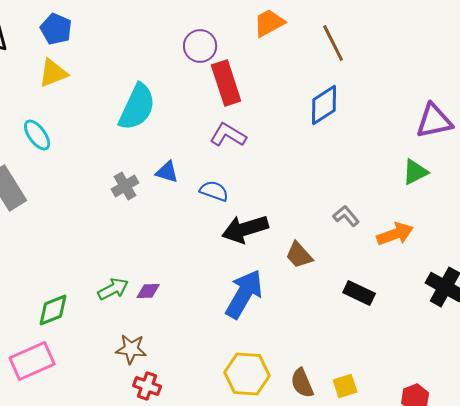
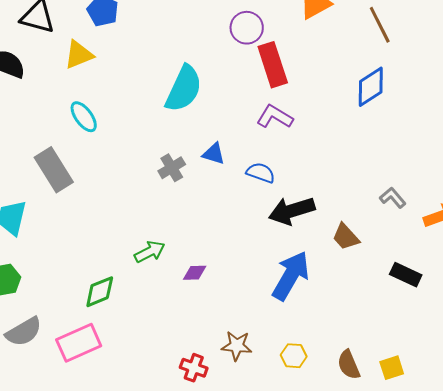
yellow triangle: (53, 73) -> (79, 55), moved
green arrow: (113, 289) -> (150, 252), moved
brown star: (131, 349) -> (237, 346), moved
yellow hexagon: (247, 374) -> (294, 356), size x0.6

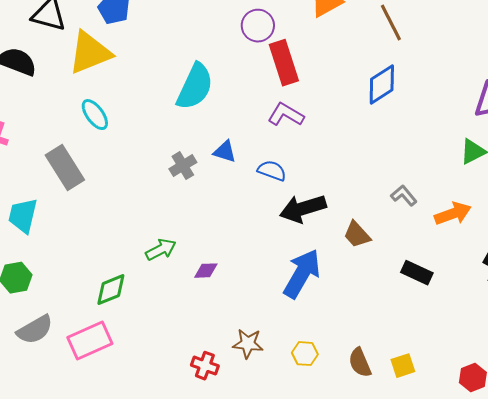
yellow triangle: (79, 55) -> (90, 53), size x1.5

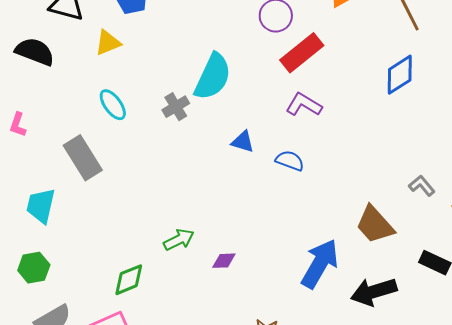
yellow triangle: (90, 53) -> (108, 43), size x0.6
red rectangle: (284, 63) -> (302, 53), turned 69
gray cross: (183, 166) -> (176, 107), moved
black arrow: (303, 209) -> (374, 292), moved
brown trapezoid: (357, 235) -> (375, 225), size x1.4

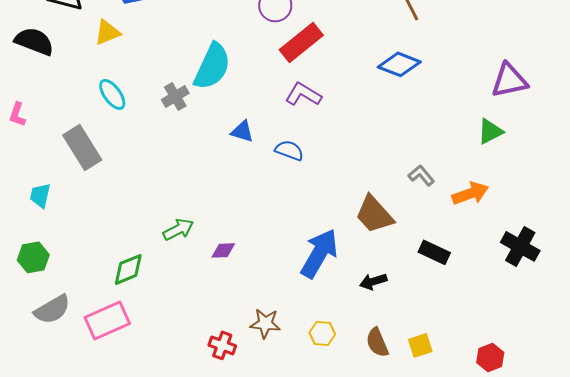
blue diamond: (400, 75) -> (399, 64), turned 54
cyan trapezoid: (41, 206) -> (40, 195), size x0.7
black arrow: (374, 292) -> (373, 281), size x0.6

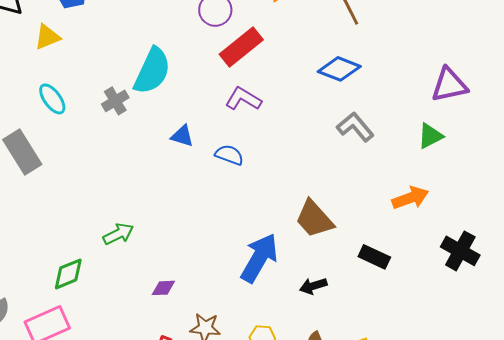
gray L-shape: (421, 175) -> (355, 127), moved, size x1.4
purple diamond: (223, 250) -> (163, 288), moved

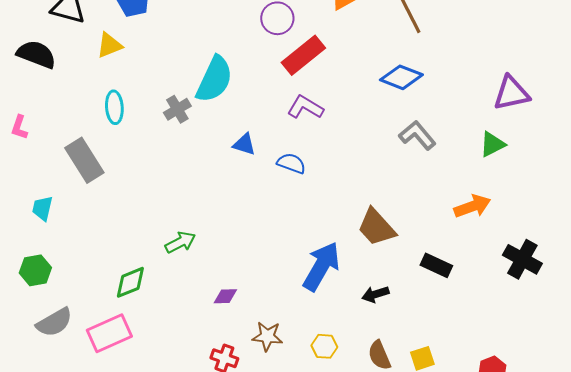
cyan ellipse: (52, 99) -> (114, 107), turned 32

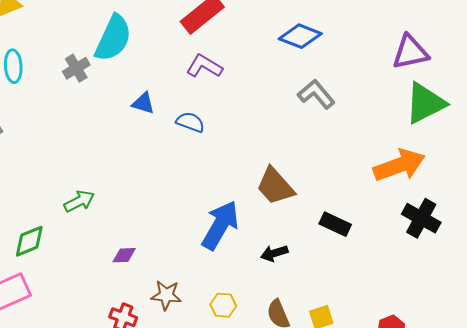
green triangle: (492, 144) -> (425, 103), moved, size x1.6
orange arrow: (472, 206) -> (399, 165), moved, size x1.4

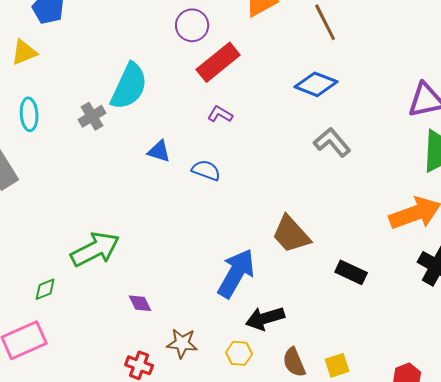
purple L-shape: (204, 66) -> (220, 114), size x0.7
green arrow: (79, 201) -> (95, 249), size x1.6
green diamond: (29, 241) -> (45, 289), size x0.7
black arrow: (274, 253) -> (265, 318), moved, size x1.4
purple diamond: (124, 255) -> (140, 303), turned 65

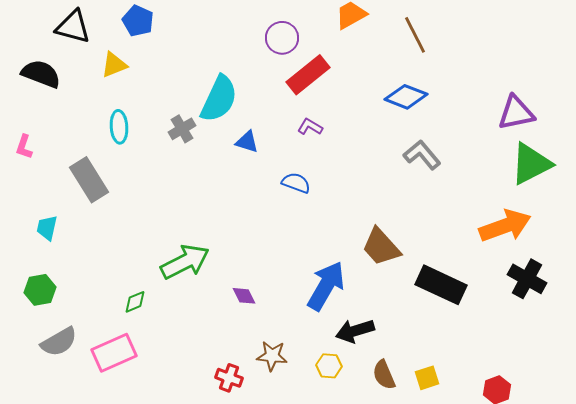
blue triangle: (159, 151) -> (247, 142), moved
black rectangle: (351, 272) -> (441, 285), size x1.6
purple diamond: (140, 303) -> (244, 296), moved

